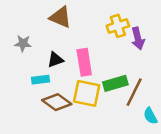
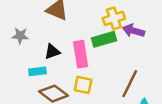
purple arrow: (138, 38) -> (134, 31), turned 120
green rectangle: (115, 83) -> (104, 39), moved
yellow square: (87, 93) -> (83, 85), size x0.7

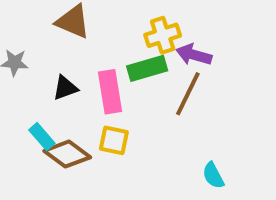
cyan rectangle: (37, 71) -> (42, 137), moved, turned 56
brown line: (130, 84) -> (188, 94), moved

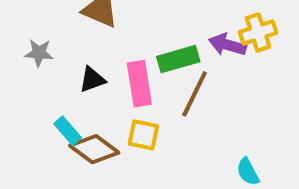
yellow cross: (163, 35) -> (258, 32), moved
brown line: (188, 94) -> (195, 94), moved

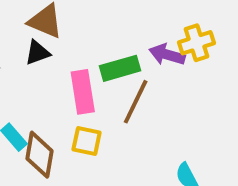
black triangle: (92, 80) -> (38, 53), moved
brown diamond: (94, 149) -> (39, 155), turned 63

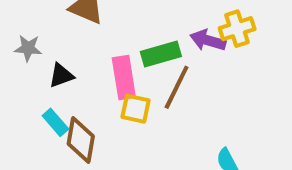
black triangle: (38, 53) -> (61, 76), moved
yellow square: (87, 141) -> (136, 109), moved

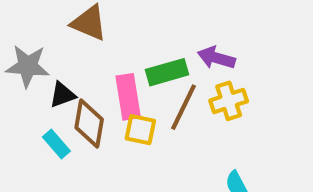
yellow cross: (237, 29) -> (229, 101), moved
gray star: (28, 48) -> (28, 66), size x1.5
brown diamond: (81, 140) -> (89, 123), moved

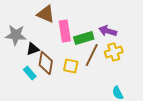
pink rectangle: (128, 97) -> (65, 31), moved

